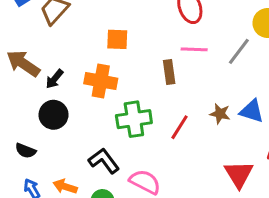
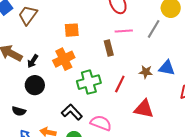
orange cross: (101, 81) -> (64, 59), turned -30
red triangle: (239, 174) -> (144, 109), moved, turned -40

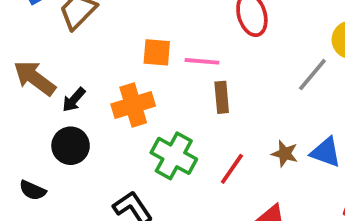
pink line: (124, 31) -> (202, 61), moved
green cross: (89, 82) -> (174, 156), turned 35

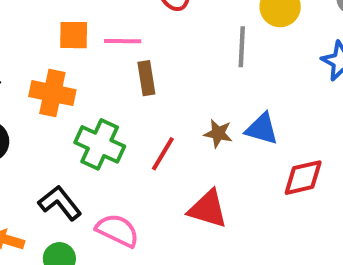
gray line: (312, 75) -> (242, 47), turned -33
orange cross: (133, 105) -> (52, 93), turned 33

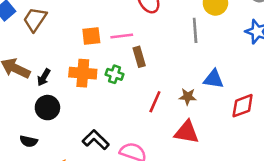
brown star: (218, 134) -> (188, 97), moved
green cross: (100, 144) -> (115, 74), moved, size x0.6

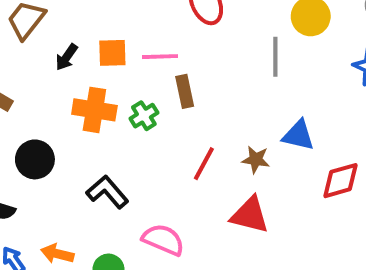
green cross: (115, 74) -> (144, 116), turned 36
black arrow: (44, 77) -> (67, 57), moved
black L-shape: (96, 140) -> (107, 192), moved

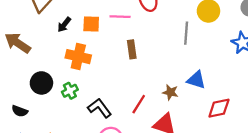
pink line: (160, 57) -> (120, 17), moved
green cross: (144, 116) -> (70, 91), moved
red line: (204, 164) -> (139, 104), moved
black L-shape: (107, 192) -> (100, 108), moved

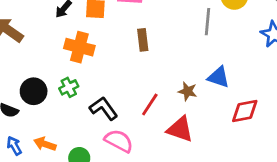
black circle: (41, 83) -> (34, 91), moved

